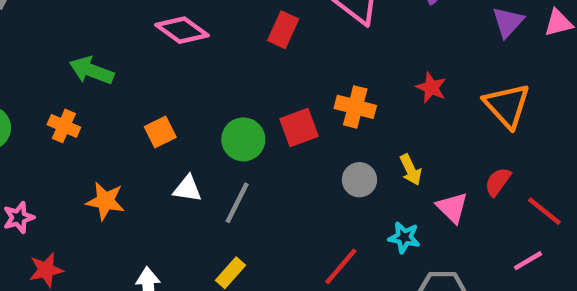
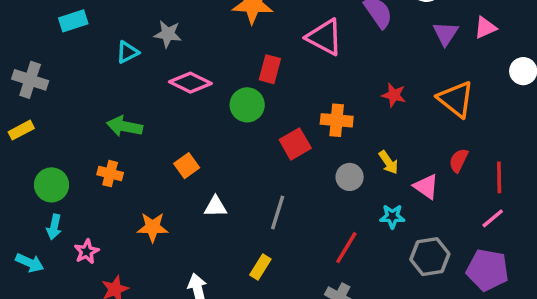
green circle: (243, 139) -> (247, 105), moved
gray line: (237, 203) -> (278, 213), moved
red line: (544, 211) -> (499, 177), turned 60

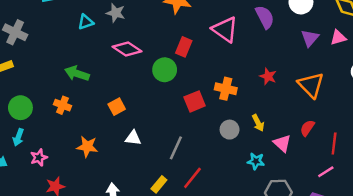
red line: (346, 248) -> (192, 178), moved

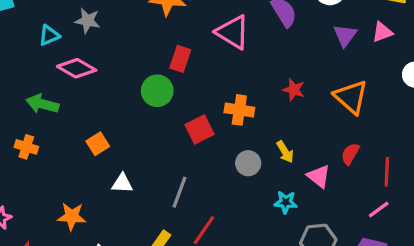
pink diamond: (127, 49) -> (77, 68), moved
orange star: (87, 147) -> (72, 216), moved

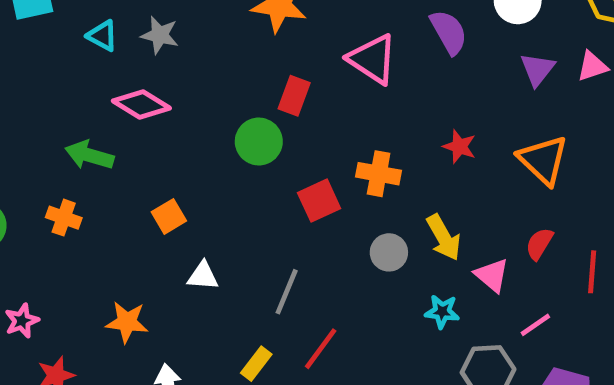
cyan triangle: (49, 35) -> (102, 36), moved, turned 50
yellow arrow: (285, 152) -> (444, 238), size x1.4
pink line: (379, 210) -> (535, 325), moved

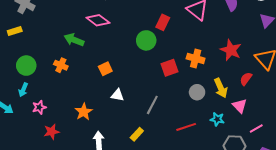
red star: (459, 147) -> (231, 50), size x1.5
red semicircle: (539, 244) -> (246, 79), moved
orange star: (127, 322) -> (84, 112), turned 30
red line: (321, 349) -> (186, 127), moved, turned 30

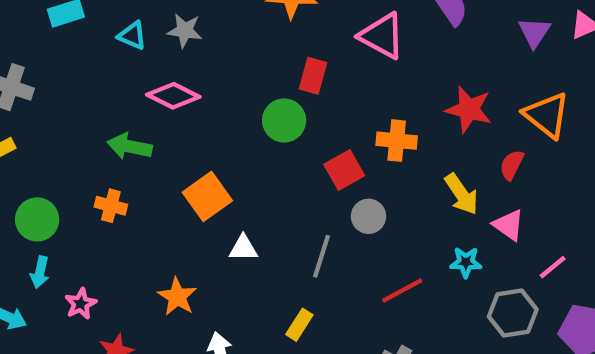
orange square: (105, 69) -> (207, 196), size x1.5
gray circle: (197, 92) -> (369, 216), moved

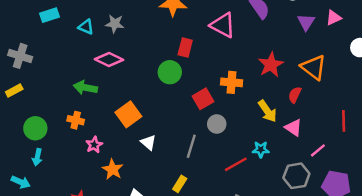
red star: (469, 109) -> (271, 65), turned 30
white triangle: (243, 248) -> (148, 142), turned 42
cyan star: (466, 262) -> (261, 149), moved
pink star: (81, 304) -> (94, 145), moved

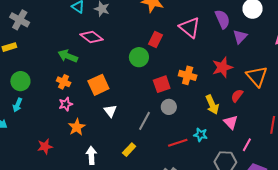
purple triangle: (306, 22) -> (240, 37), moved
orange cross: (76, 120) -> (64, 82), moved
pink line: (318, 150) -> (247, 145), turned -32

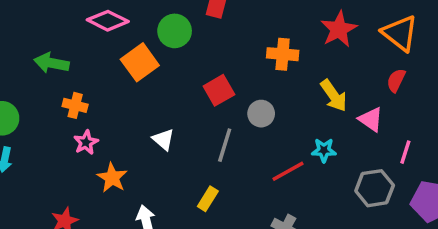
green arrow: (68, 56) -> (52, 63), moved
green circle: (139, 57) -> (175, 31), moved
red square: (162, 84) -> (219, 90), moved
orange square: (98, 85) -> (140, 62), moved
red semicircle: (237, 96) -> (396, 80), moved

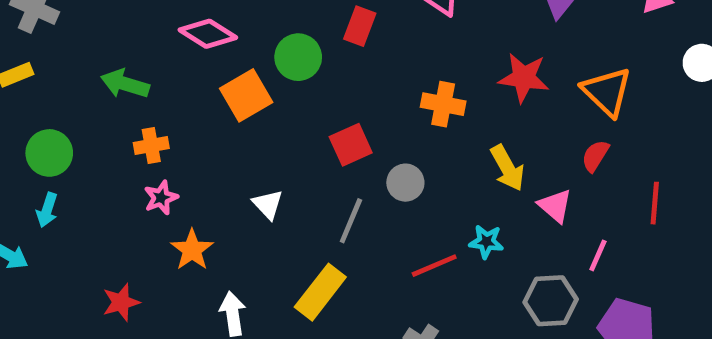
red star: (339, 29) -> (524, 78), turned 30
orange cross: (75, 105) -> (151, 145), turned -30
yellow rectangle: (208, 199) -> (320, 292), size x1.6

